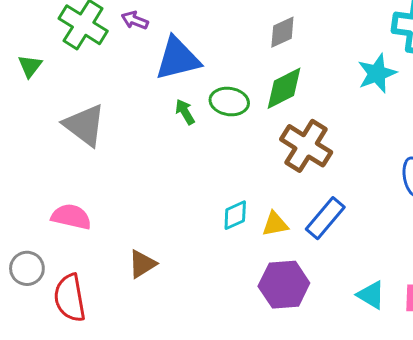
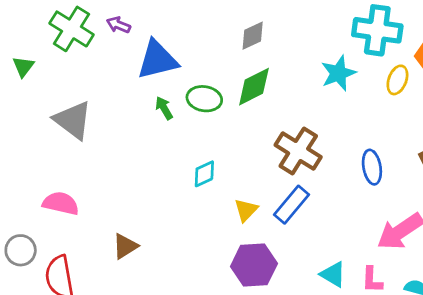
brown cross: (306, 146) -> (298, 151), moved
cyan diamond: (235, 215) -> (204, 174), moved
yellow triangle: (275, 224) -> (246, 210), turned -35

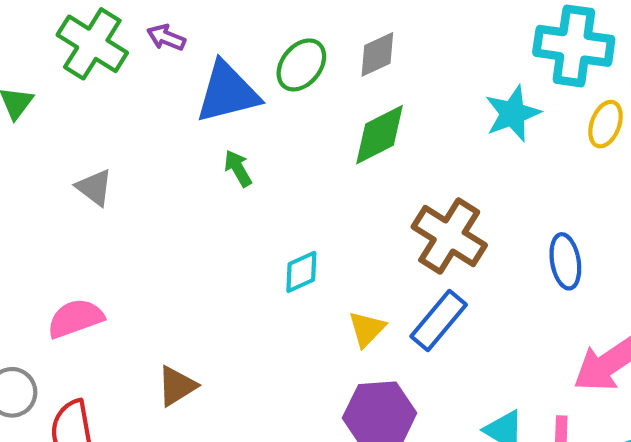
green ellipse: (204, 99) -> (301, 65), moved, turned -60
gray triangle: (73, 120) -> (94, 187), size x0.6
pink semicircle: (61, 203) -> (75, 318), turned -33

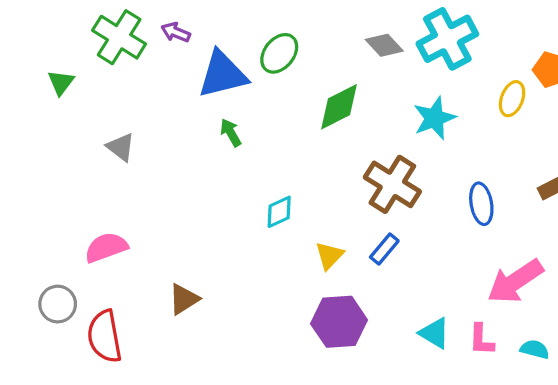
cyan cross: (574, 46) -> (447, 39), moved, turned -36
gray diamond: (377, 54) -> (384, 45), moved, turned 72
cyan star: (513, 114) -> (434, 118), moved
blue rectangle: (439, 320) -> (384, 249), size x0.7

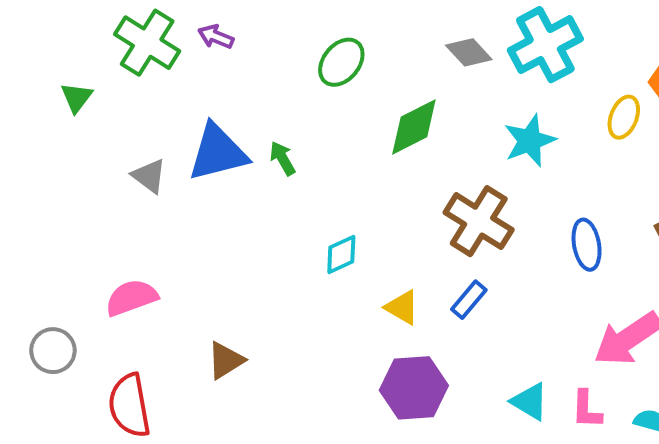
blue triangle: (223, 74) -> (218, 152), moved
yellow triangle: (329, 256) -> (402, 307), turned -44
gray circle: (58, 304) -> (53, 351), moved

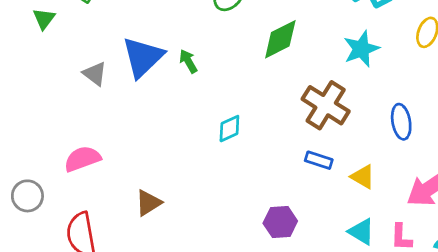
blue triangle: (218, 152) -> (143, 57), turned -30
blue rectangle: (469, 300) -> (319, 160), turned 68
yellow triangle: (402, 307) -> (363, 177), moved
purple hexagon: (414, 388) -> (280, 222), size x0.7

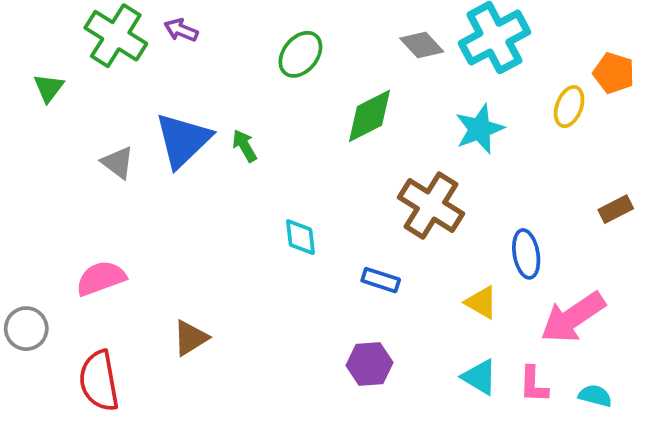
blue ellipse: (401, 122) -> (526, 254), moved
cyan diamond: (229, 129) -> (300, 237), turned -72
blue rectangle: (319, 160) -> (381, 280), moved

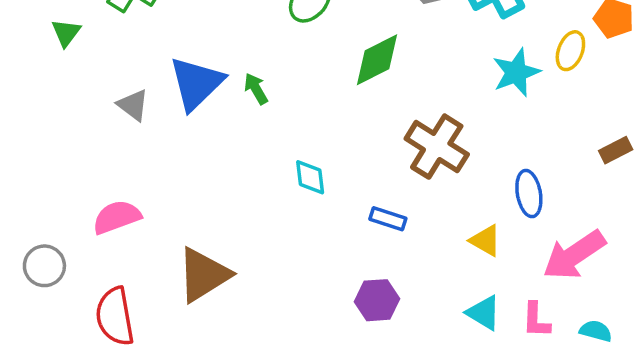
cyan star: (480, 129) -> (516, 72), moved
brown triangle: (190, 338) -> (203, 275), size x1.6

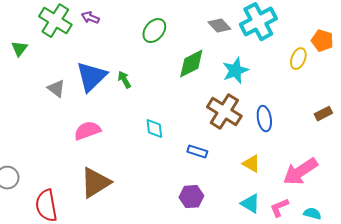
cyan star: (516, 72) -> (235, 71), moved
blue ellipse: (529, 194) -> (264, 119), moved
pink semicircle: (117, 217) -> (87, 131), moved
pink L-shape: (536, 320) -> (279, 208), turned 65

